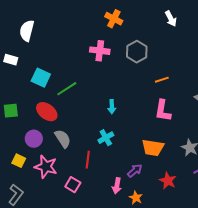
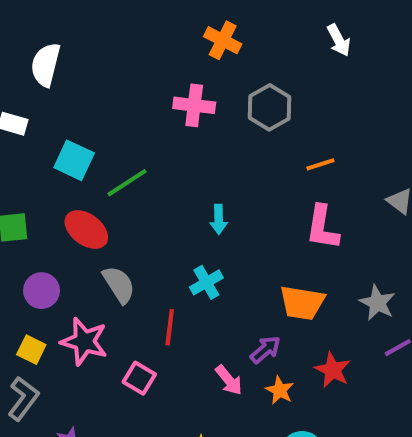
purple circle: (34, 139) -> (42, 291), moved
yellow square: (19, 161) -> (31, 350), moved
pink arrow: (117, 186) -> (229, 380), turned -49
orange star: (136, 198) -> (280, 390), moved

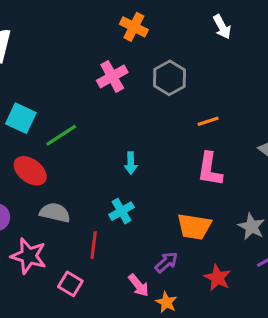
pink cross: (194, 105) -> (112, 76), turned -36
gray semicircle: (119, 284) -> (55, 213), turned -44
orange star: (280, 390) -> (166, 302), moved

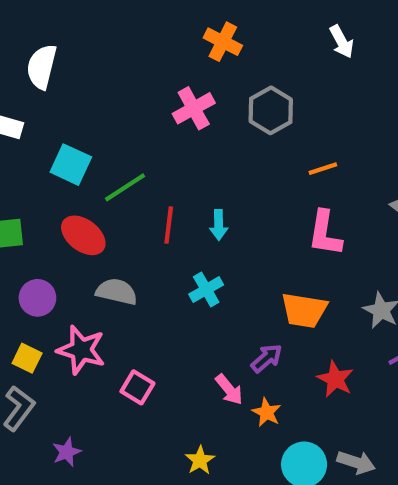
red line: (94, 245) -> (169, 225), moved

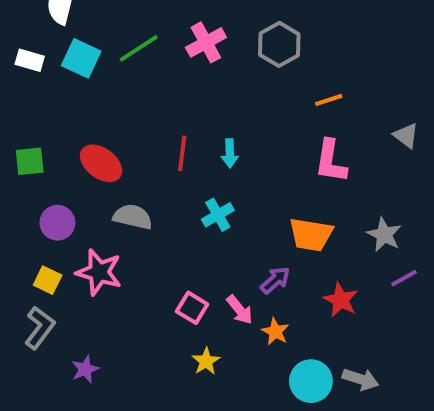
cyan square: (71, 165) -> (81, 58), moved
green line: (125, 187) -> (139, 48), moved
pink square: (137, 387) -> (192, 308), moved
yellow star: (200, 460) -> (206, 361), moved

